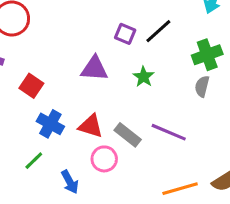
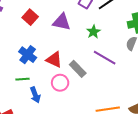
red square: (31, 86) -> (30, 17), moved
purple line: (169, 132) -> (105, 58), moved
green line: (34, 161) -> (22, 79), moved, turned 32

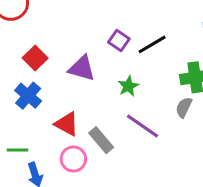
blue cross: (28, 55) -> (28, 96), moved

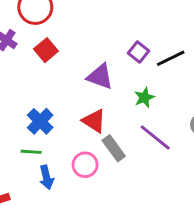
red square: (35, 58) -> (46, 50), moved
blue cross: (28, 96) -> (40, 121), moved
red triangle: (67, 124) -> (94, 121), moved

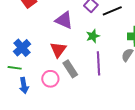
red triangle: (94, 121) -> (58, 50), turned 30
purple line: (155, 137) -> (99, 63), turned 45

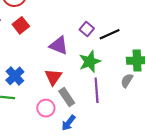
green star: (93, 36) -> (90, 62), size x1.5
blue arrow: (24, 86) -> (69, 123), moved, turned 49

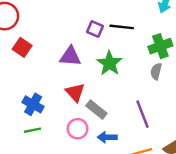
black line: (110, 34) -> (122, 27), turned 48
purple line: (97, 90) -> (143, 114), moved
blue arrow: (69, 123) -> (107, 137), turned 70

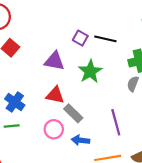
red triangle: (75, 92) -> (55, 95), turned -42

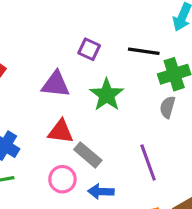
black line: (105, 39) -> (144, 51), moved

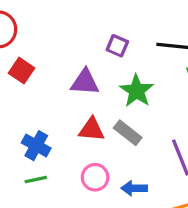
gray rectangle: (88, 155) -> (128, 133), moved

